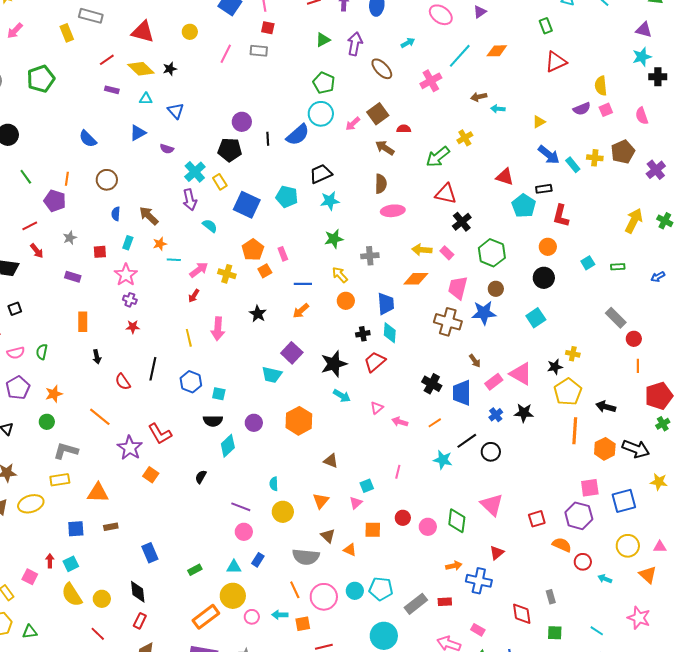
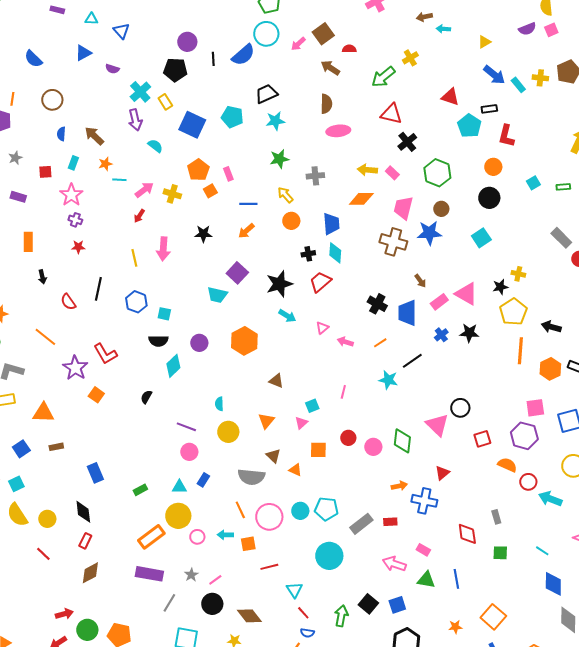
black star: (258, 314) -> (203, 234), turned -30
black circle: (491, 452) -> (460, 408), moved
blue square: (76, 529) -> (21, 449), turned -30
cyan arrow: (605, 579) -> (550, 499), size x1.6

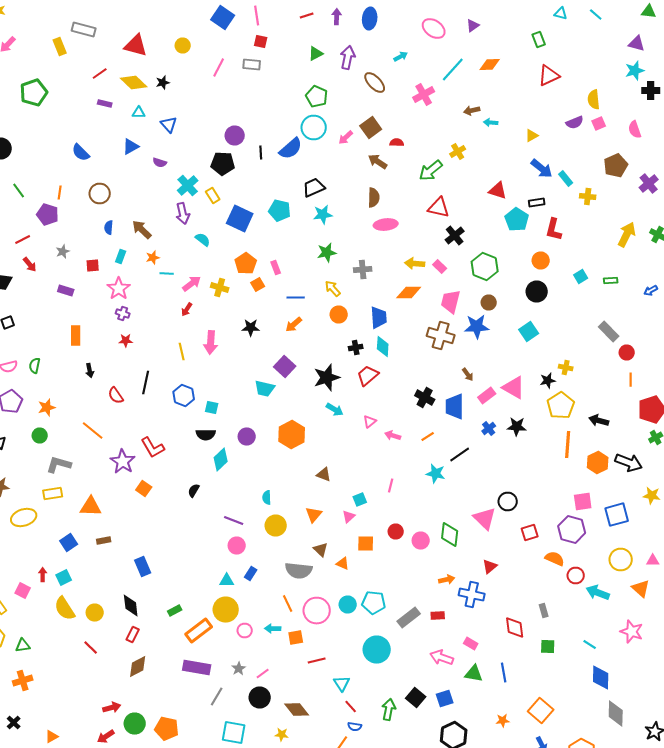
yellow cross: (540, 78) -> (588, 196), moved
green rectangle: (140, 490) -> (175, 610), moved

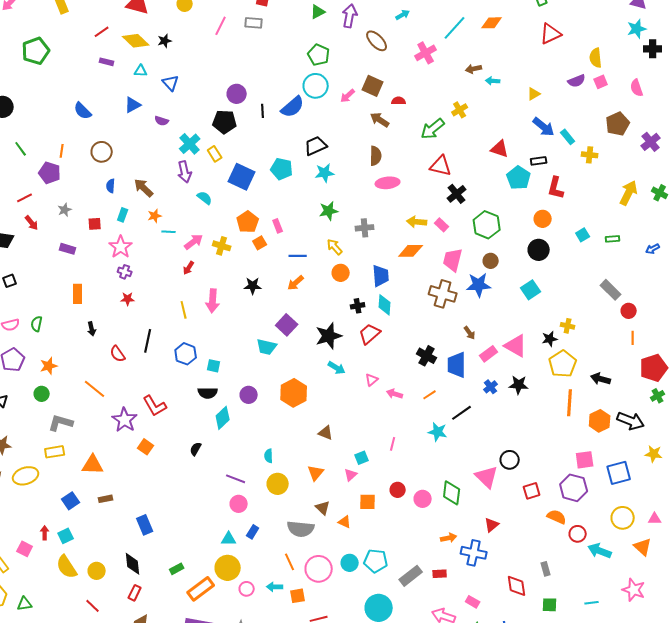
brown square: (371, 128) -> (373, 86), turned -30
cyan line: (590, 644) -> (592, 603), turned -40

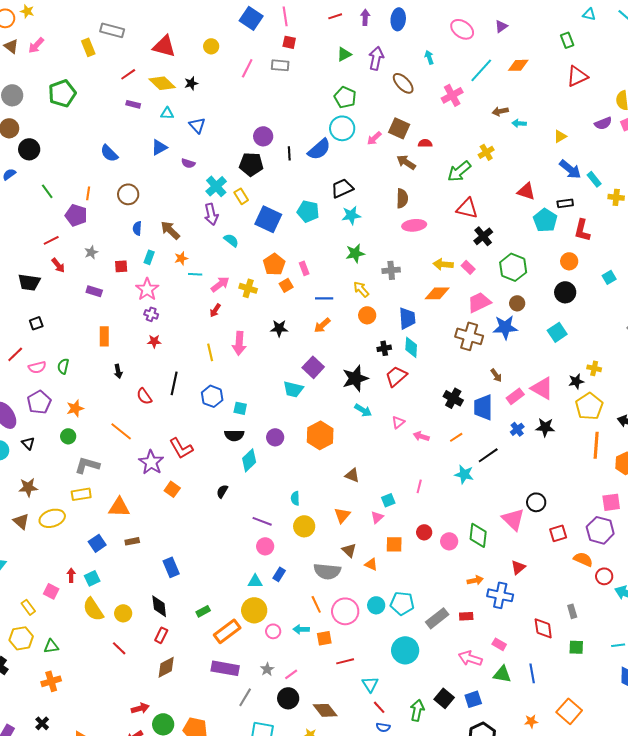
cyan arrow: (403, 15) -> (429, 57), turned -80
pink trapezoid: (453, 260) -> (479, 302), turned 50

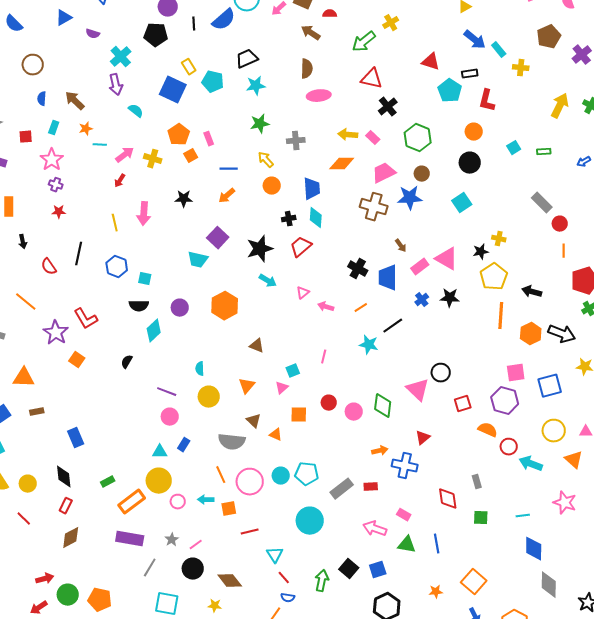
yellow rectangle: (241, 196) -> (189, 67), moved

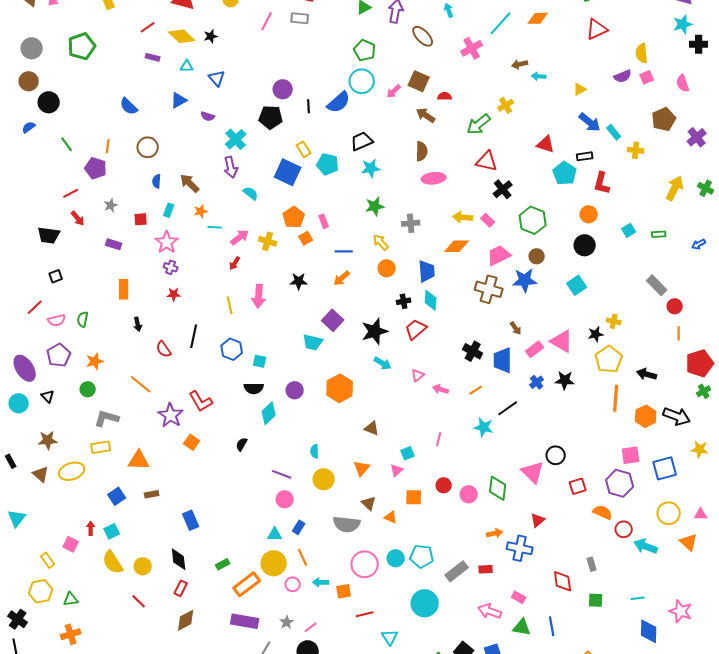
orange line: (221, 475) -> (303, 557), moved
pink star: (565, 503) -> (681, 611), moved

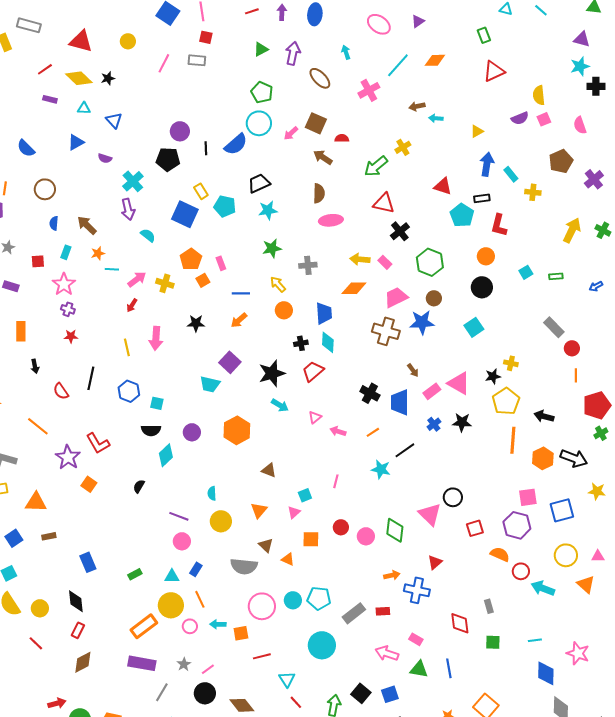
blue arrow: (590, 122) -> (487, 164), turned -120
green rectangle: (223, 564) -> (135, 574), moved

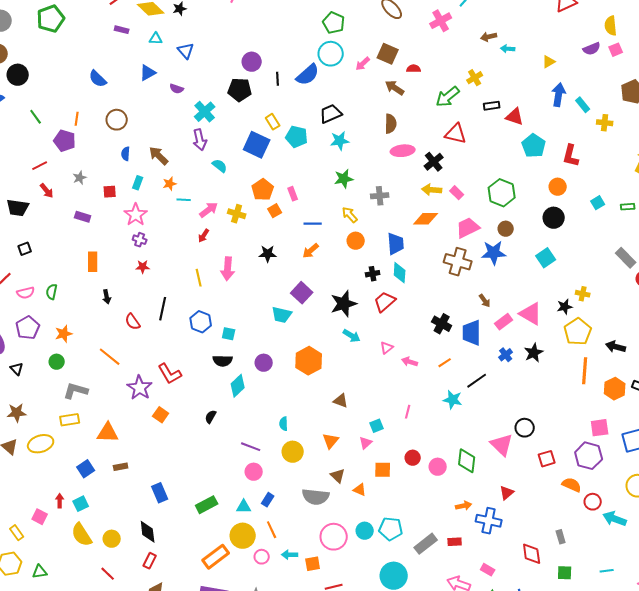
black rectangle: (482, 198) -> (492, 106), moved
black cross: (400, 231) -> (434, 162), moved
black star: (462, 422) -> (534, 353), turned -30
green rectangle: (135, 574) -> (207, 505), size x1.5

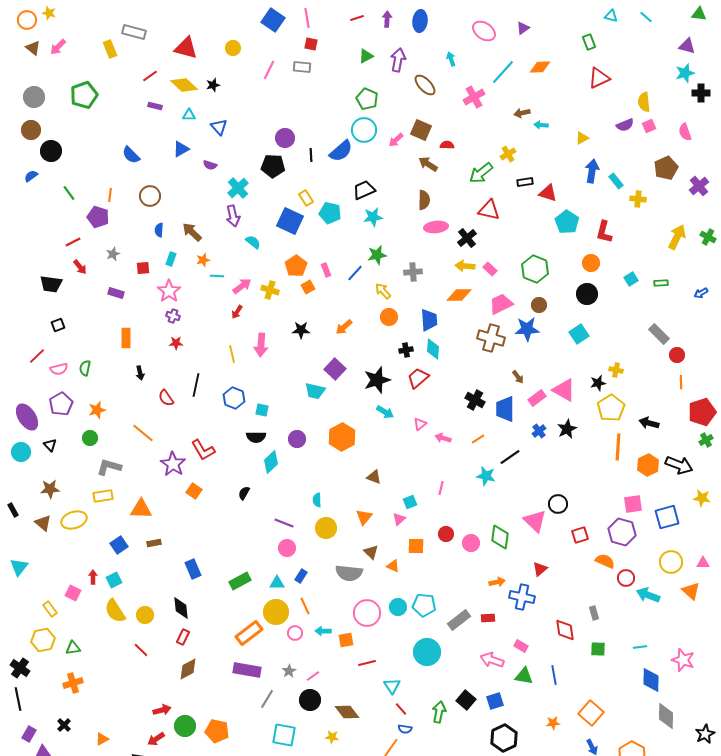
blue line: (313, 224) -> (355, 273), moved, turned -48

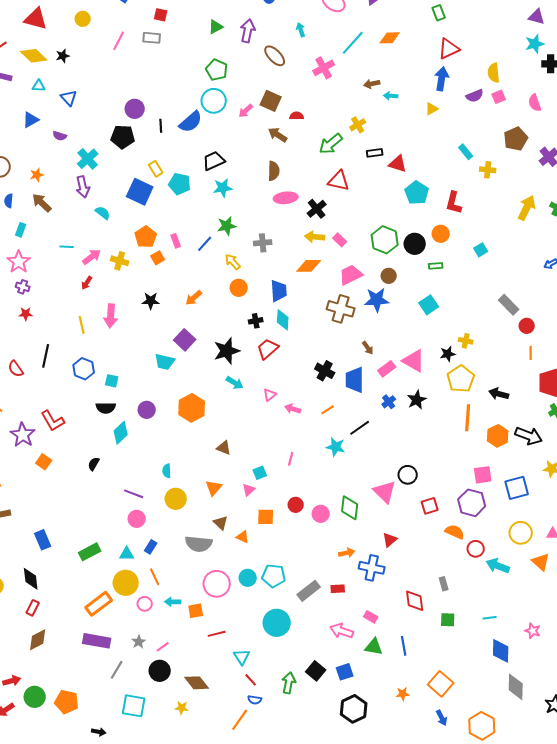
blue arrow: (592, 171) -> (442, 79), moved
orange star: (203, 260) -> (37, 175), moved
green rectangle: (661, 283) -> (436, 266), moved
black circle: (587, 294) -> (415, 244), moved
pink star: (683, 660) -> (533, 631), size x0.7

